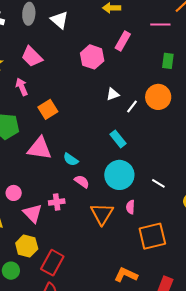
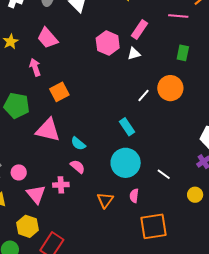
white triangle: (113, 94) -> (134, 54), moved
pink semicircle: (82, 182) -> (78, 167), moved
orange triangle: (102, 214) -> (105, 200), size x0.7

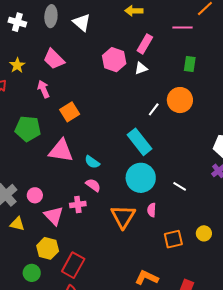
cyan rectangle: (127, 127) -> (139, 142), size x1.5
yellow circle: (195, 195) -> (204, 233), moved
orange triangle: (105, 200) -> (123, 217), size x1.5
orange square: (154, 226) -> (173, 239), size x0.7

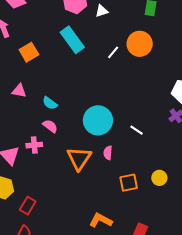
cyan rectangle: (139, 142) -> (72, 40), moved
pink triangle: (61, 151) -> (19, 91), size x0.6
red rectangle: (73, 265) -> (28, 206), size x0.7

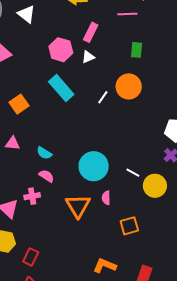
yellow circle: (159, 178) -> (155, 186), moved, size x1.5

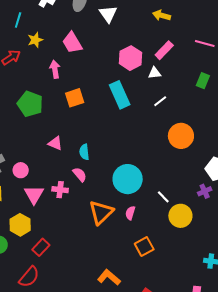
orange circle: (129, 86) -> (181, 136), moved
white line: (103, 97) -> (160, 101), moved
pink triangle: (13, 143) -> (55, 143), moved
cyan semicircle: (44, 153) -> (84, 152), turned 35
orange square: (129, 226) -> (144, 246), turned -30

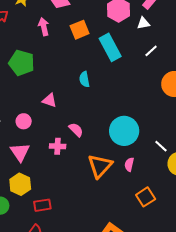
orange square: (75, 98) -> (80, 30), moved
cyan semicircle: (84, 152) -> (84, 79), moved
pink circle: (21, 170) -> (24, 121), moved
pink triangle: (34, 195) -> (20, 152), moved
red rectangle: (41, 247) -> (42, 205), turned 42

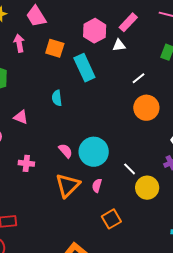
orange square: (80, 30) -> (55, 48), turned 36
white line: (151, 51) -> (138, 78), moved
pink semicircle: (76, 130) -> (66, 151), moved

